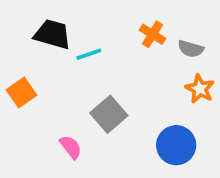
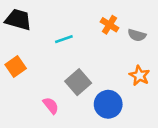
black trapezoid: (52, 34) -> (18, 20), moved
orange star: (200, 89) -> (139, 76), moved
blue circle: (176, 145) -> (108, 104), moved

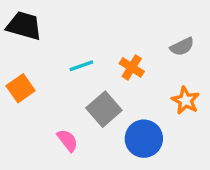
orange cross: (109, 25) -> (132, 67), moved
gray semicircle: (137, 35) -> (182, 47), turned -42
cyan line: (64, 39) -> (81, 66), moved

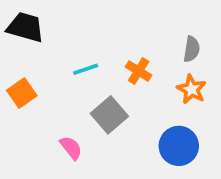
gray semicircle: (182, 47) -> (192, 49), turned -55
orange star: (186, 100) -> (192, 89), moved
blue circle: (144, 139) -> (179, 146), moved

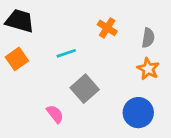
orange cross: (139, 71) -> (107, 28), moved
orange square: (22, 93) -> (17, 59), moved

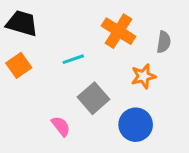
orange cross: (107, 28) -> (118, 31), size x1.5
orange star: (148, 69) -> (143, 76), moved, turned 30
blue circle: (138, 113) -> (136, 125), moved

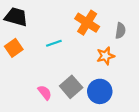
gray square: (94, 98) -> (71, 87), moved

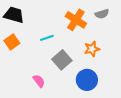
gray semicircle: (120, 31) -> (102, 14), moved, turned 64
gray square: (71, 87) -> (62, 60), moved

